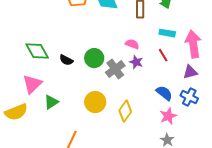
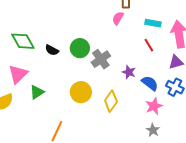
pink semicircle: (132, 44) -> (118, 18), moved, turned -80
purple star: (136, 62) -> (129, 72), moved

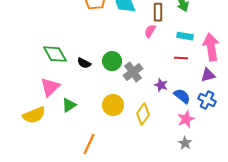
red line: (149, 45) -> (181, 58), turned -56

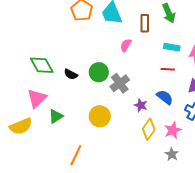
pink semicircle: (150, 31) -> (126, 45), moved
purple star: (161, 85) -> (141, 105), moved
blue semicircle: (182, 96) -> (165, 97), moved
yellow diamond: (143, 114) -> (149, 129), moved

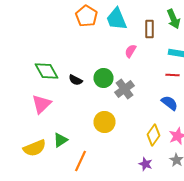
purple star: (141, 105) -> (146, 164), moved
green triangle: (56, 116) -> (60, 140), moved
yellow semicircle: (21, 126) -> (34, 148), moved

